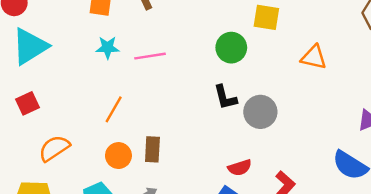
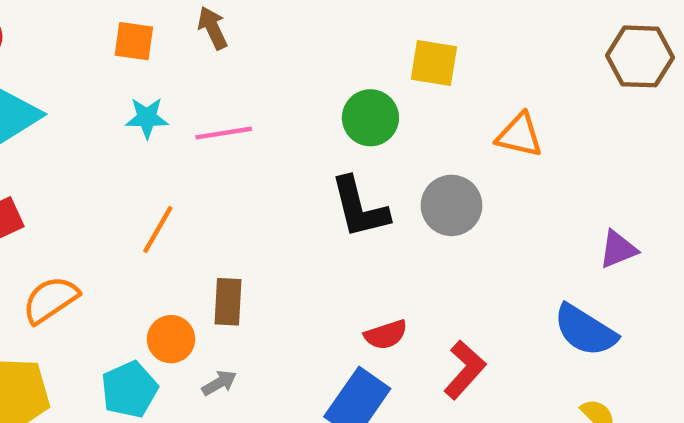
black L-shape: (225, 97) -> (359, 208), size x1.4
gray circle: (260, 112) -> (451, 205), moved
orange circle: (118, 156) -> (171, 339), moved

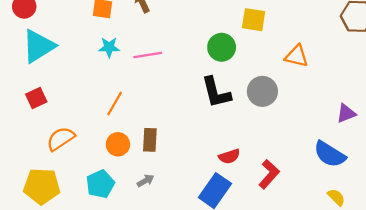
orange circle: (171, 339) -> (118, 144), moved

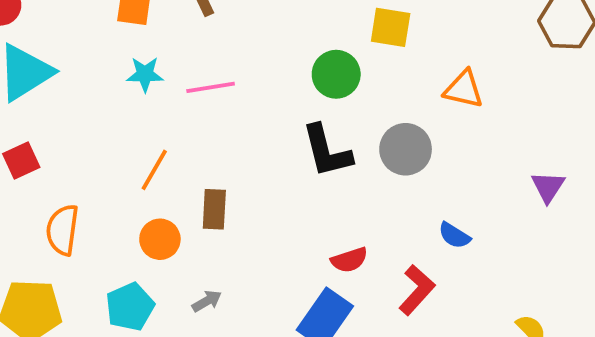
purple triangle: (346, 113) -> (548, 187), turned -35
orange semicircle: (61, 139) -> (62, 230), turned -48
brown rectangle: (150, 140) -> (214, 209), moved
blue semicircle: (330, 154) -> (454, 235), moved, size x0.6

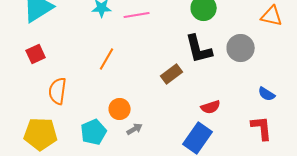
brown rectangle: (214, 209) -> (172, 74), moved, turned 50
orange circle: (160, 239) -> (120, 109), moved
red L-shape: (417, 290) -> (262, 128), moved, turned -48

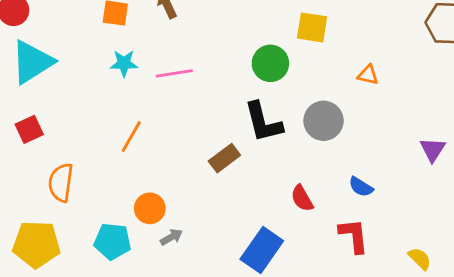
orange triangle: (272, 16) -> (368, 75), size x0.7
red semicircle: (211, 107) -> (302, 198), moved, turned 78
cyan pentagon: (94, 132) -> (112, 241), turned 30

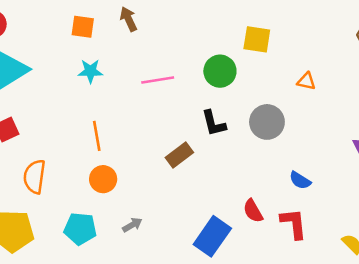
pink line: (174, 73) -> (158, 80), moved
black L-shape: (263, 122) -> (214, 123), size x0.7
orange line: (131, 137) -> (97, 136), turned -40
red semicircle: (302, 198) -> (253, 211), moved
orange circle: (150, 208) -> (103, 179), moved

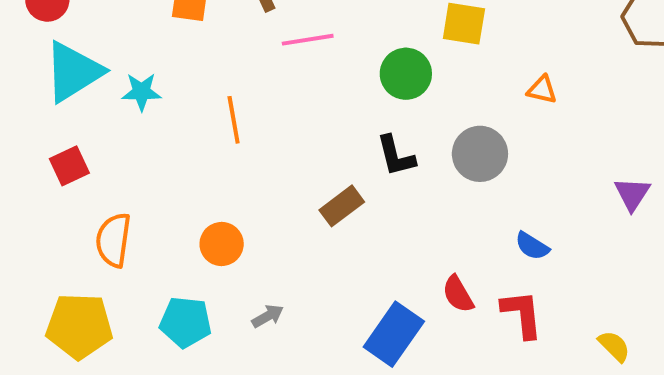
cyan star: (90, 71) -> (141, 92), moved
pink line: (158, 80) -> (308, 40), moved
orange line: (97, 136) -> (234, 120), moved

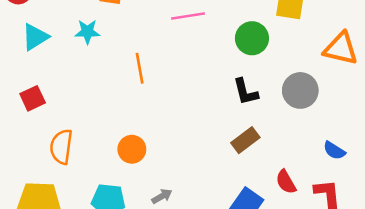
cyan triangle: (73, 72) -> (35, 37), size x0.7
orange triangle: (542, 90) -> (341, 49), size x1.8
cyan star: (141, 92) -> (87, 32), moved
brown rectangle: (342, 206) -> (245, 140), moved

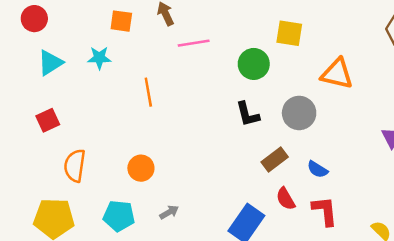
brown rectangle: (245, 140) -> (275, 160), moved
blue semicircle: (334, 151) -> (317, 169), moved

